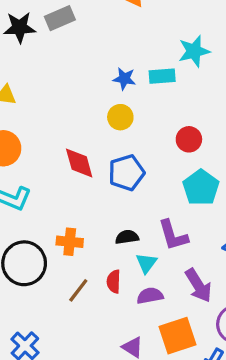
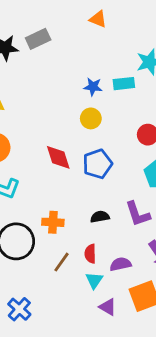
cyan triangle: (146, 263) -> (94, 280), moved

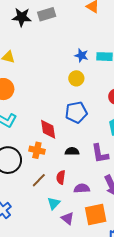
red diamond: (58, 157) -> (48, 129), moved
cyan triangle: (94, 280) -> (54, 203), moved

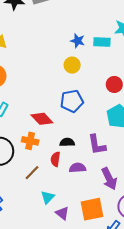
red diamond: (48, 129) -> (42, 119), turned -35
red semicircle: (61, 177) -> (55, 159), moved
purple semicircle: (82, 188) -> (78, 168), moved

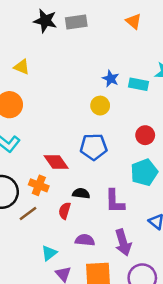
purple semicircle: (78, 168) -> (85, 240), moved
brown line: (32, 173) -> (28, 214), moved

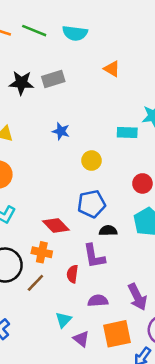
blue star: (111, 79) -> (61, 131), moved
black semicircle: (81, 193) -> (108, 231), moved
purple L-shape: (115, 201) -> (94, 256), moved

